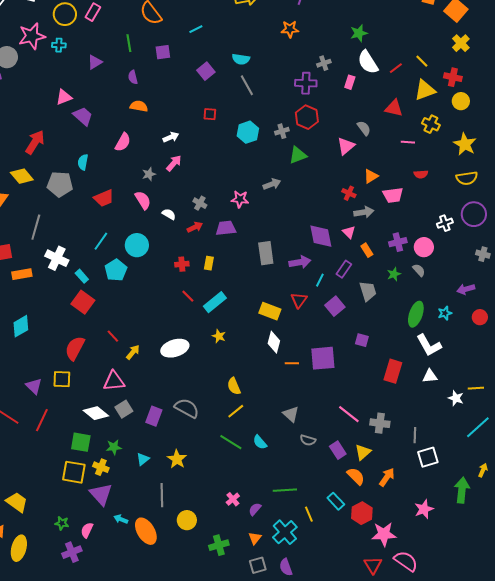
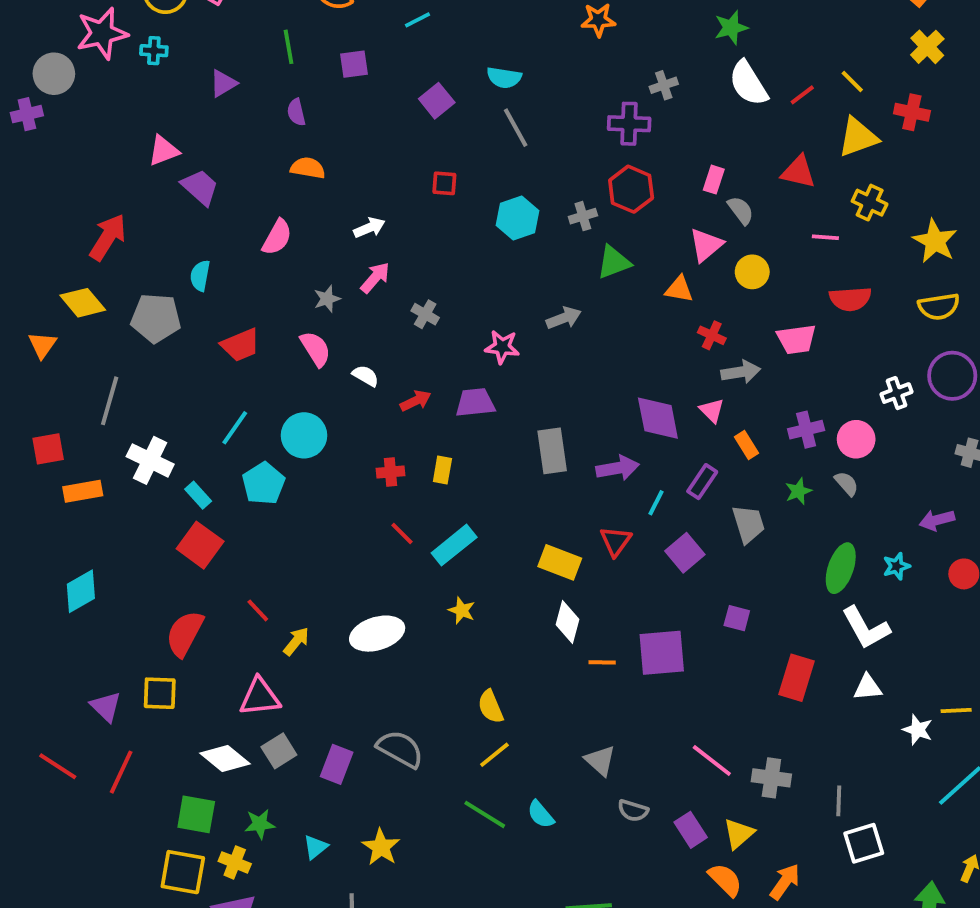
pink rectangle: (350, 82) -> (714, 180), moved
yellow circle: (461, 101) -> (752, 272), moved
red semicircle: (421, 174) -> (850, 299), size x1.5
orange triangle: (371, 176) -> (679, 289), moved, turned 42
gray cross: (200, 203) -> (425, 314), moved

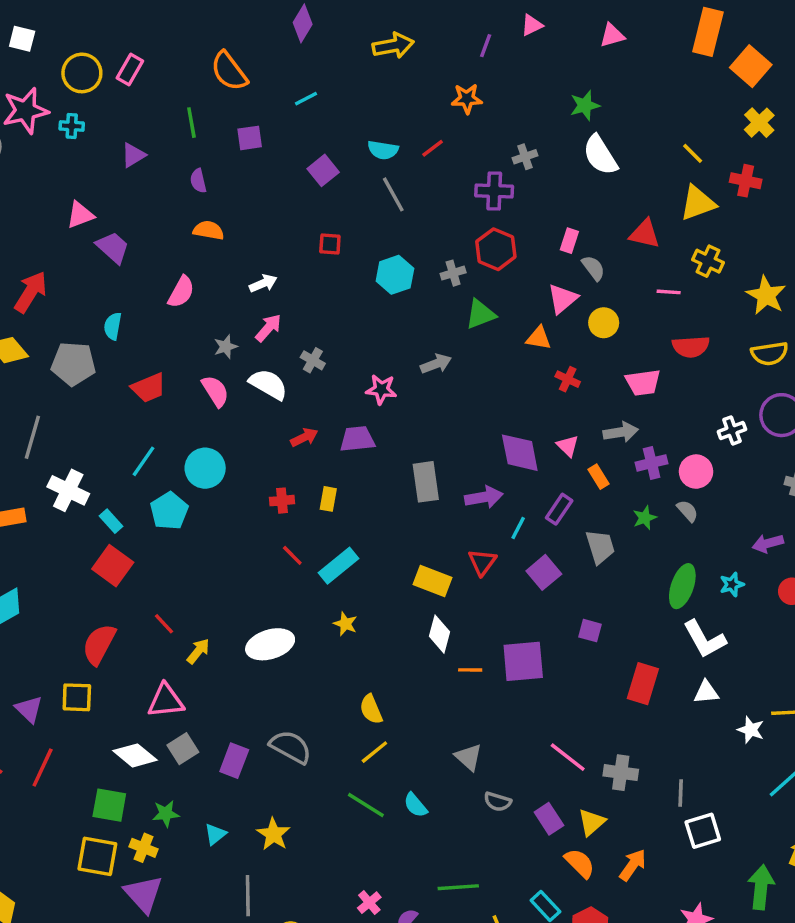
red line: (802, 95) -> (433, 148), moved
gray arrow: (741, 372) -> (621, 432), moved
white semicircle: (366, 376) -> (268, 384), moved, size x1.6

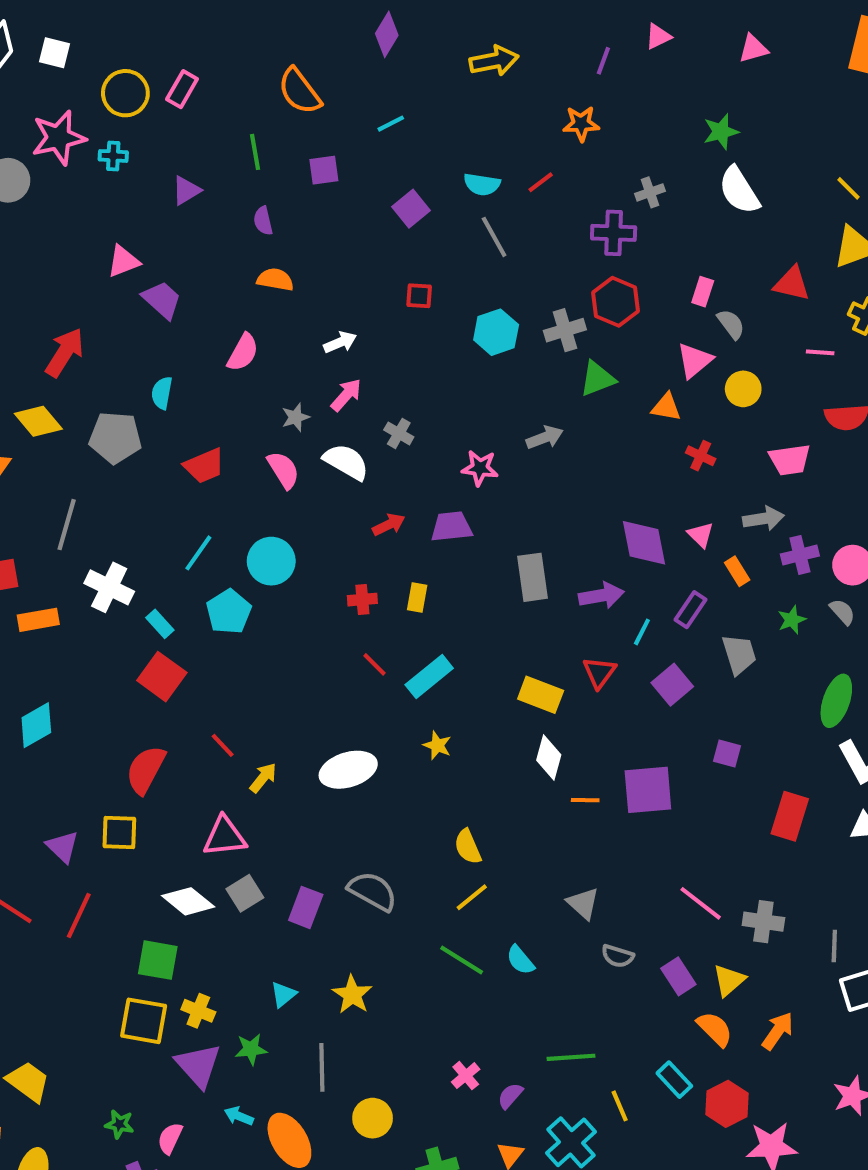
gray cross: (453, 273) -> (565, 330), size x1.4
green star: (166, 814) -> (251, 1049), moved

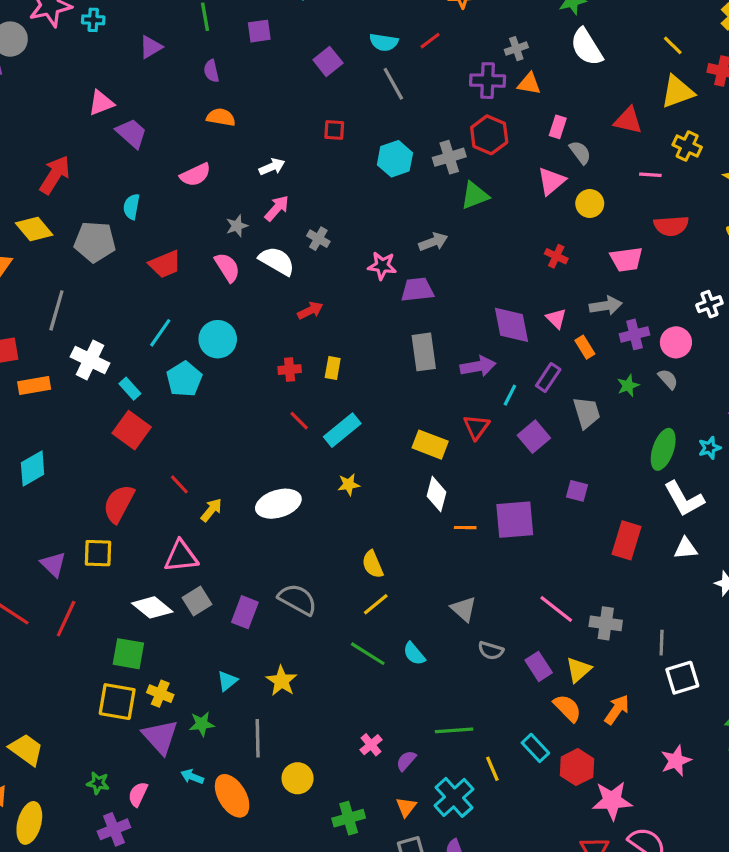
pink semicircle: (243, 352) -> (195, 175), turned 36
orange triangle: (666, 407) -> (529, 84), moved
purple trapezoid: (452, 527) -> (417, 290), moved
yellow star: (437, 745) -> (349, 484), turned -30

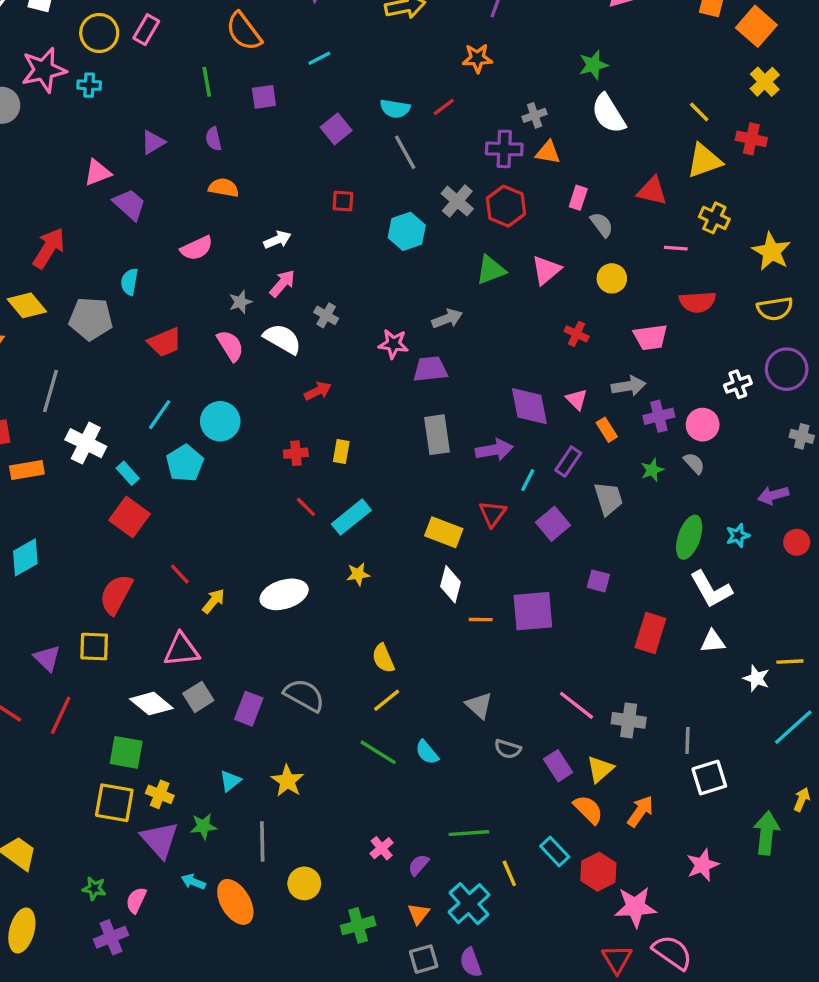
purple triangle: (151, 47) -> (153, 142), moved
gray cross: (449, 157) -> (457, 201), moved, turned -32
pink triangle: (551, 181) -> (546, 270), moved

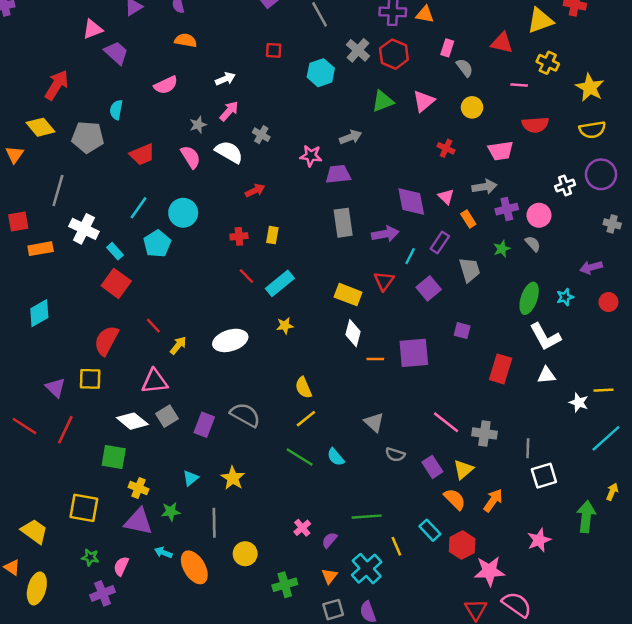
yellow square: (114, 803) -> (84, 508), moved
purple triangle: (160, 840) -> (139, 521), turned -36

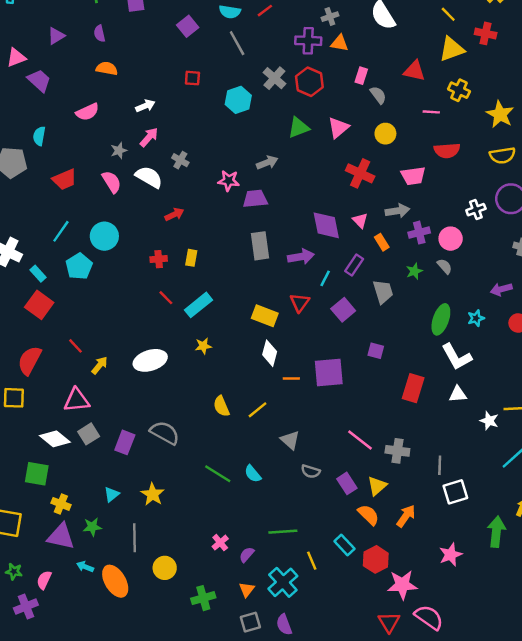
red cross: (446, 148) -> (360, 173), size x1.6
yellow line: (306, 419) -> (258, 410), moved

